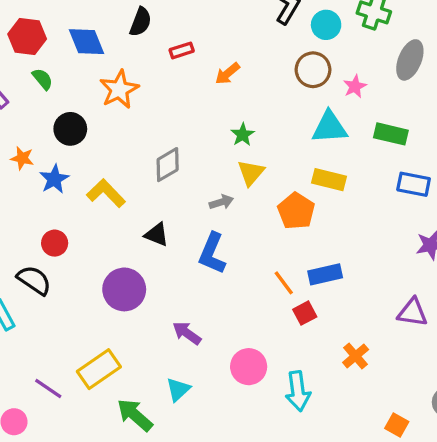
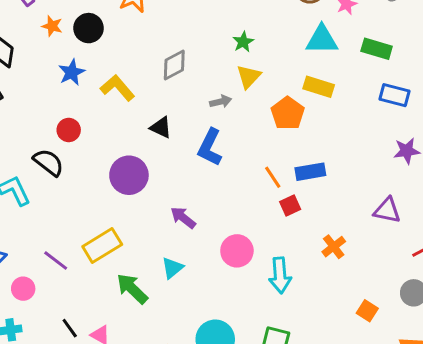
orange star: (22, 158) -> (52, 26), moved

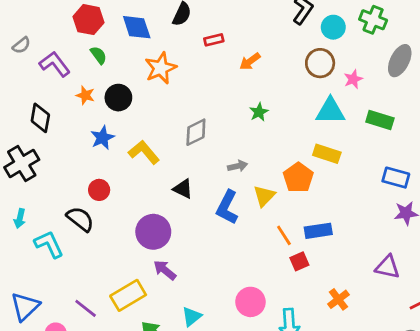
yellow triangle: (249, 77) -> (264, 196), moved
blue rectangle: (394, 95) -> (396, 178), moved
purple arrow: (183, 218) -> (165, 270), moved

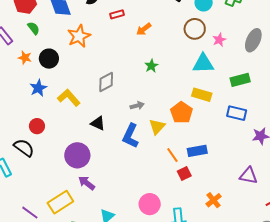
gray ellipse: (400, 61) -> (253, 40), moved
green rectangle: (380, 120) -> (240, 80), moved, turned -30
blue rectangle: (396, 178) -> (237, 113), moved

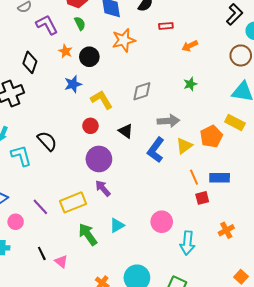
gray arrow: (137, 106) -> (168, 121), size x1.5
red circle: (37, 126) -> (90, 126), moved

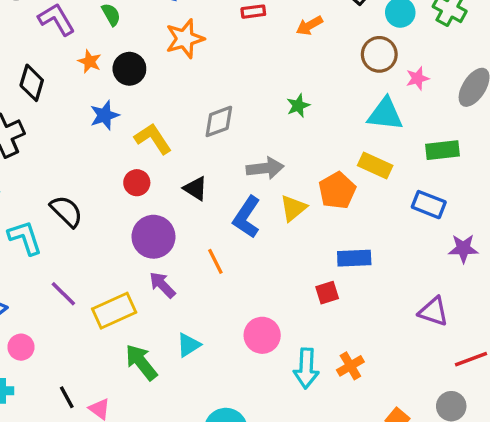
orange arrow: (190, 46) -> (309, 26), moved
orange line: (194, 177) -> (215, 261), moved
purple line: (40, 207) -> (63, 294), moved
orange cross: (226, 230) -> (350, 366), moved

